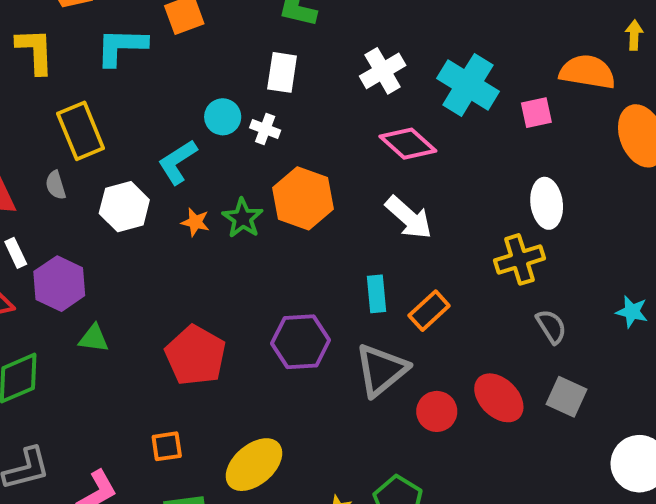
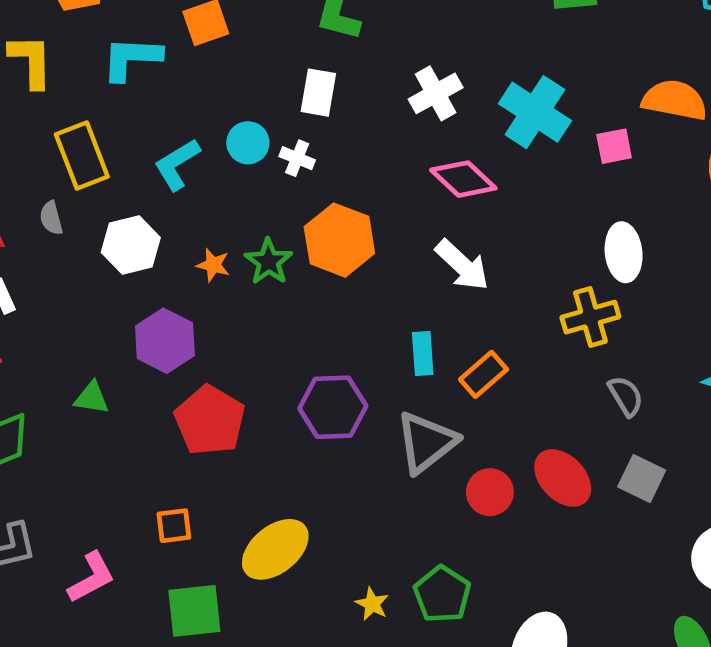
cyan L-shape: (178, 162) -> (177, 164), moved
purple hexagon: (59, 284) -> (165, 341), moved

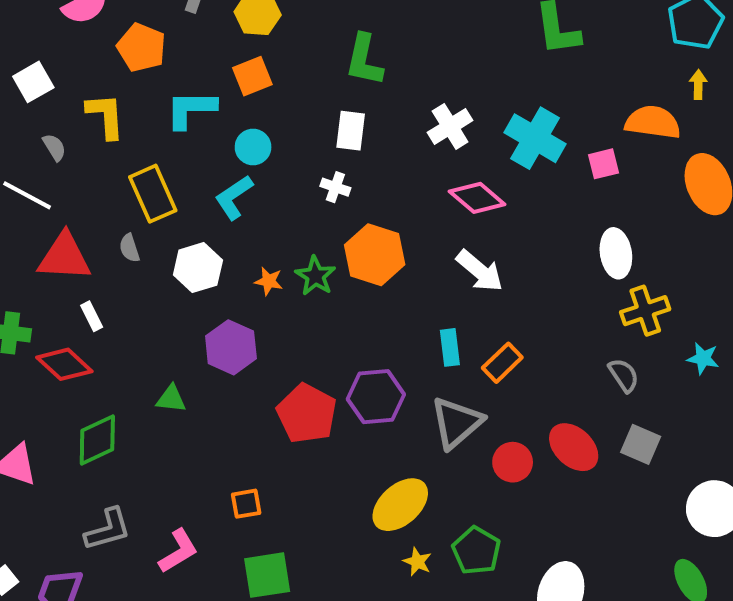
cyan circle: (248, 143) -> (253, 147), moved
yellow cross: (590, 317) -> (645, 311), moved
red pentagon: (210, 420) -> (307, 414), moved
yellow ellipse: (275, 549) -> (400, 505), moved

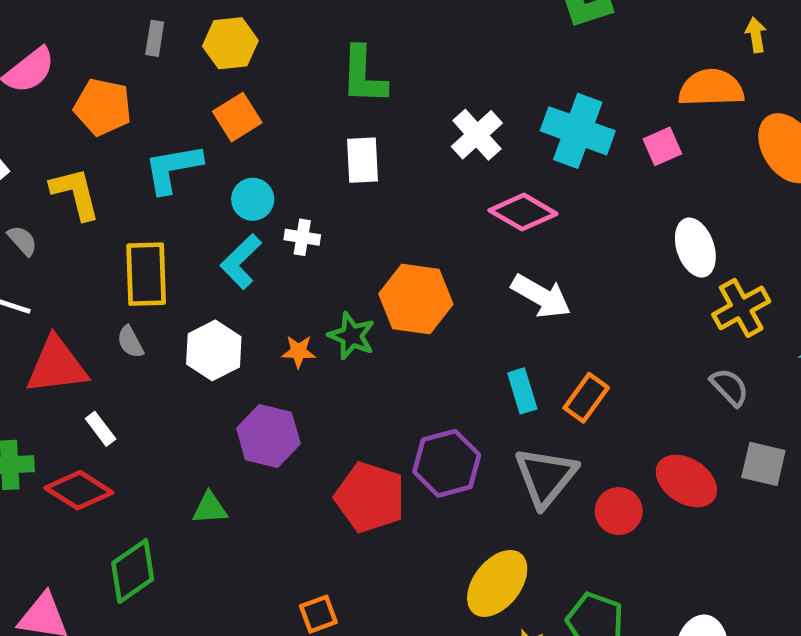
white cross: (335, 187) -> (302, 237), moved
yellow rectangle: (153, 194) -> (146, 274), turned 32

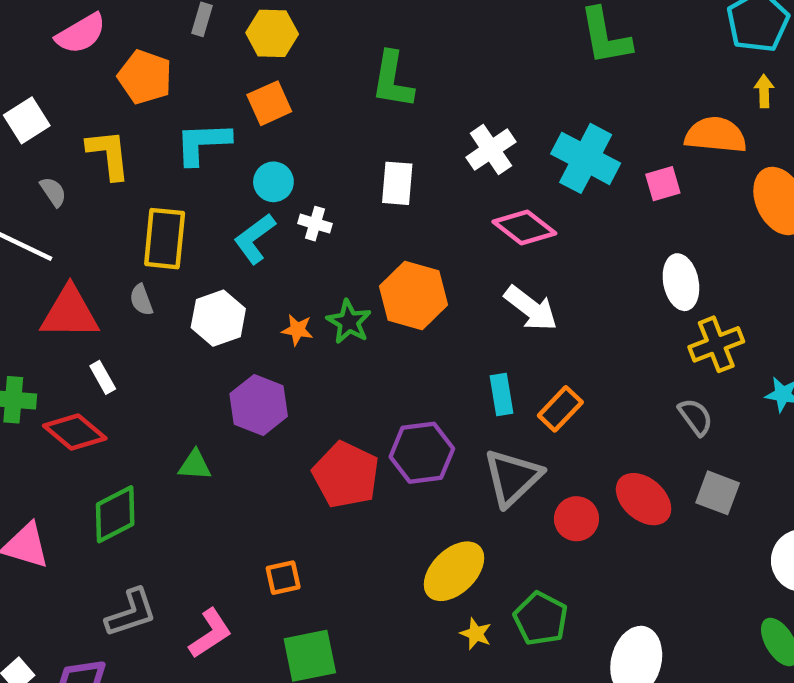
white rectangle: (362, 160) -> (397, 183), moved

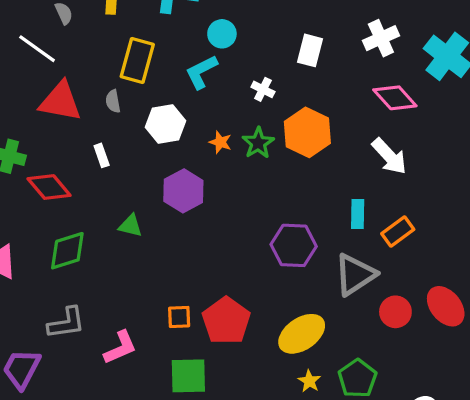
white cross: (315, 224) -> (263, 89), moved
white rectangle: (103, 377) -> (102, 155), moved
red pentagon: (346, 475) -> (226, 321), moved

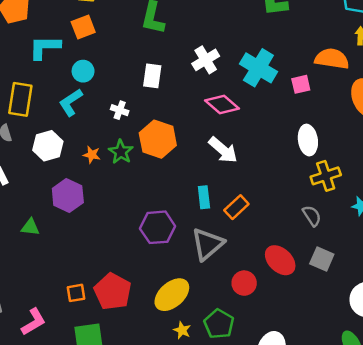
red circle: (395, 312) -> (244, 283), moved

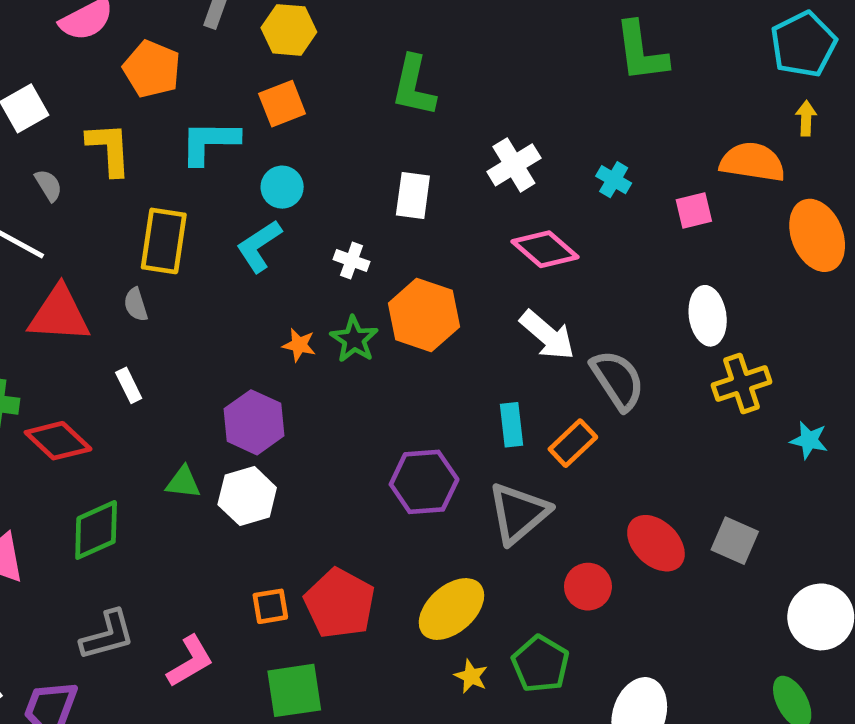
cyan cross: (258, 68) -> (614, 180), size x0.5
white hexagon: (48, 146) -> (247, 496), moved
gray semicircle: (312, 216) -> (618, 380), moved, size x1.5

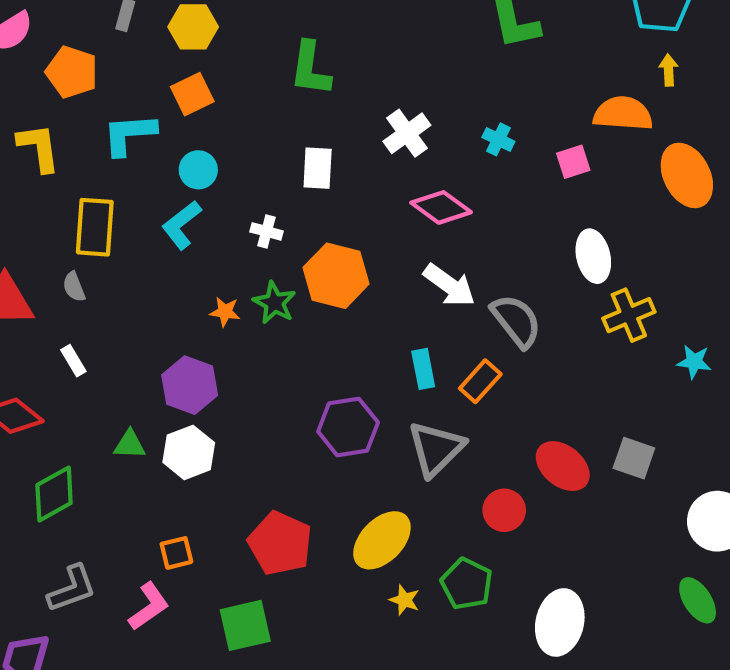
orange square: (270, 606) -> (176, 553), moved

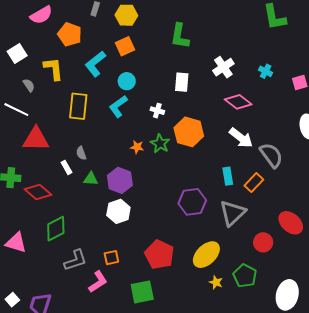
cyan L-shape: (129, 134) -> (95, 64), turned -36
gray semicircle: (74, 287) -> (81, 153), moved
green triangle: (130, 445) -> (91, 179), moved
gray L-shape: (72, 589) -> (75, 260), moved

